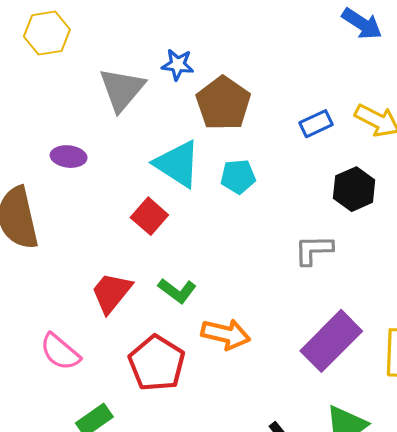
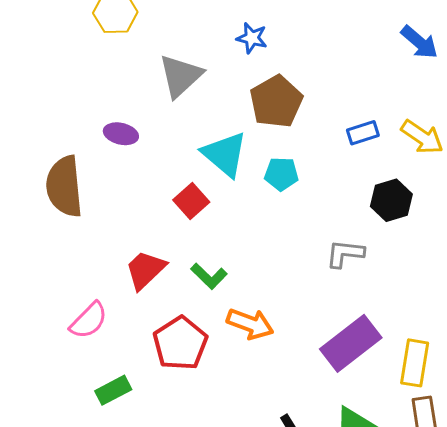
blue star: (178, 65) -> (252, 38), moved
pink semicircle: (60, 352) -> (89, 320), turned -93

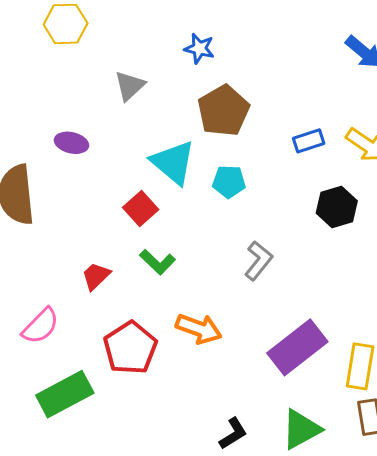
gray triangle: (180, 76) -> (130, 86), size x0.7
gray L-shape: (345, 254) -> (258, 261), moved, turned 123
red trapezoid: (145, 270) -> (96, 276), size x0.7
green L-shape: (209, 276) -> (157, 262), moved
green rectangle: (113, 390) -> (65, 394), size x1.6

